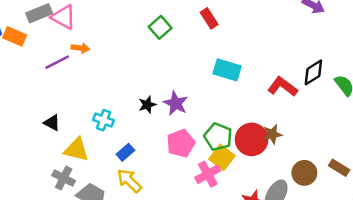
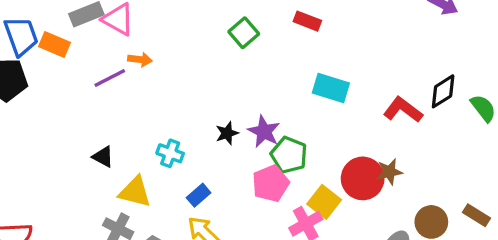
red rectangle: (209, 18) -> (307, 21), turned -36
green pentagon: (218, 137) -> (289, 155), moved

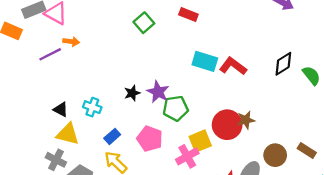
red L-shape: (403, 110) -> (233, 66), moved
green pentagon: (289, 155) -> (176, 108), turned -30
black triangle: (103, 157) -> (61, 109), moved
pink pentagon: (271, 183) -> (150, 139), moved, turned -30
yellow square: (324, 202) -> (200, 141), turned 30

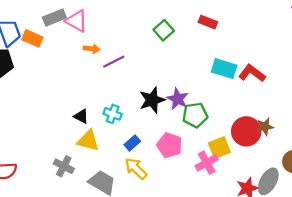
purple line: (50, 54) -> (114, 62), moved
black star: (132, 93) -> (152, 100), size x1.6
gray cross: (56, 160) -> (64, 166), moved

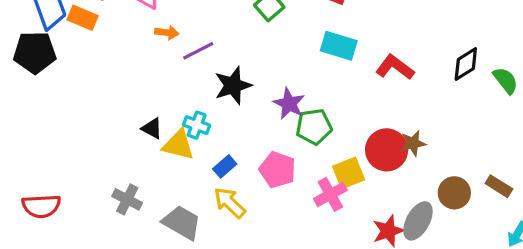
cyan rectangle: (224, 69) -> (339, 46), moved
black star: (152, 100) -> (233, 85), moved
yellow triangle: (88, 141) -> (178, 145), moved

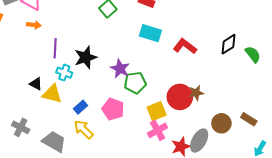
orange arrow: (167, 33) -> (34, 25), moved
purple line: (198, 51) -> (55, 48), moved, turned -60
cyan cross: (197, 125) -> (64, 73), moved
pink cross: (330, 194) -> (158, 130), moved

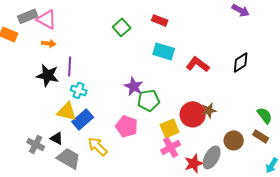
green semicircle: (253, 54) -> (265, 115), moved
black star: (86, 57) -> (48, 75), moved, turned 30
black triangle: (36, 84) -> (57, 138), moved
blue rectangle: (80, 107) -> (83, 119), moved, size x1.5

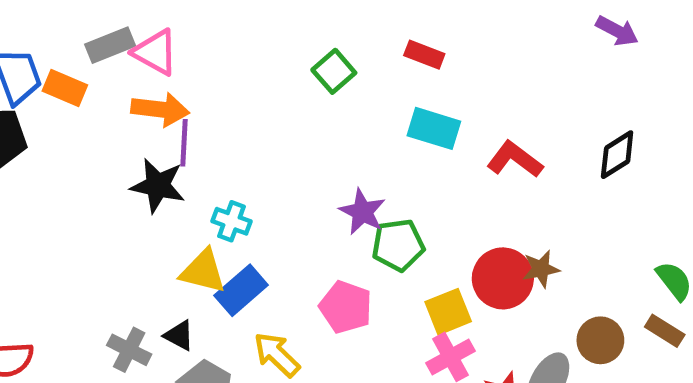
orange arrow: (49, 43) -> (160, 109), size x1.6
purple line: (70, 66) -> (184, 143), moved

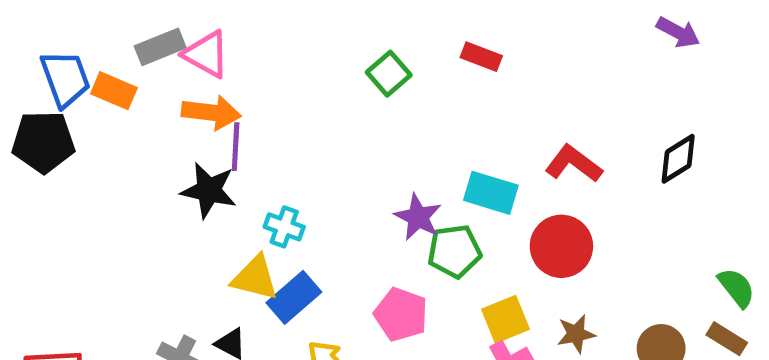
cyan rectangle: (434, 128) -> (491, 193), moved
brown star: (541, 269) -> (576, 334), moved
red circle: (503, 278) -> (561, 246), moved

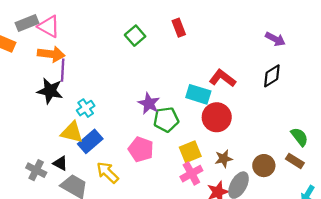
purple arrow: (678, 32) -> (275, 39), moved
red rectangle: (481, 57) -> (179, 28), turned 48
cyan rectangle: (491, 193) -> (198, 94), moved
cyan cross: (284, 227) -> (86, 108), turned 36

